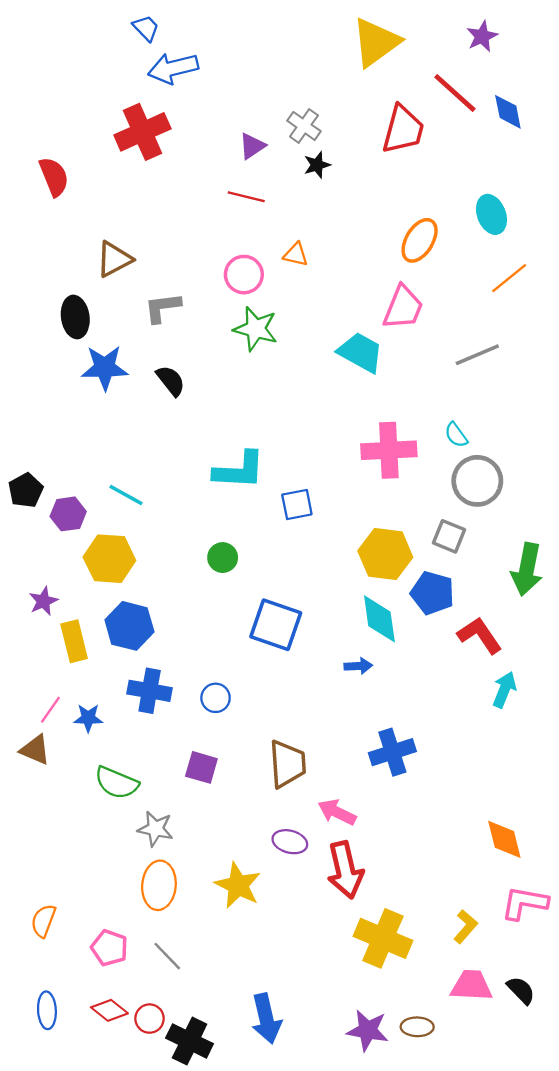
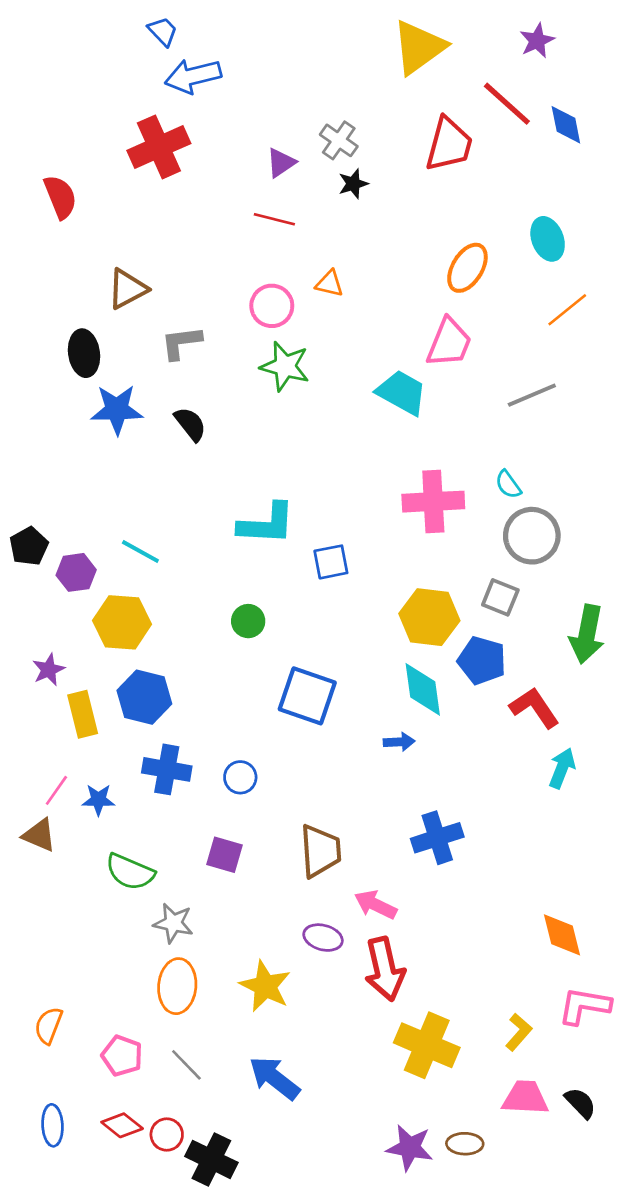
blue arrow: (266, 1019) -> (274, 1078), moved, turned 141

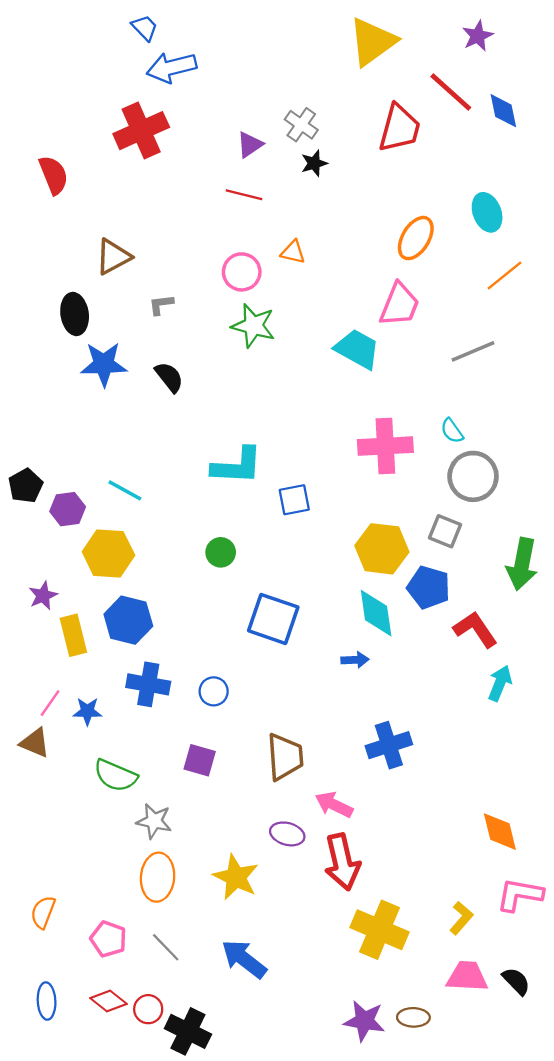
gray L-shape: (181, 343) -> (161, 305), size x0.7

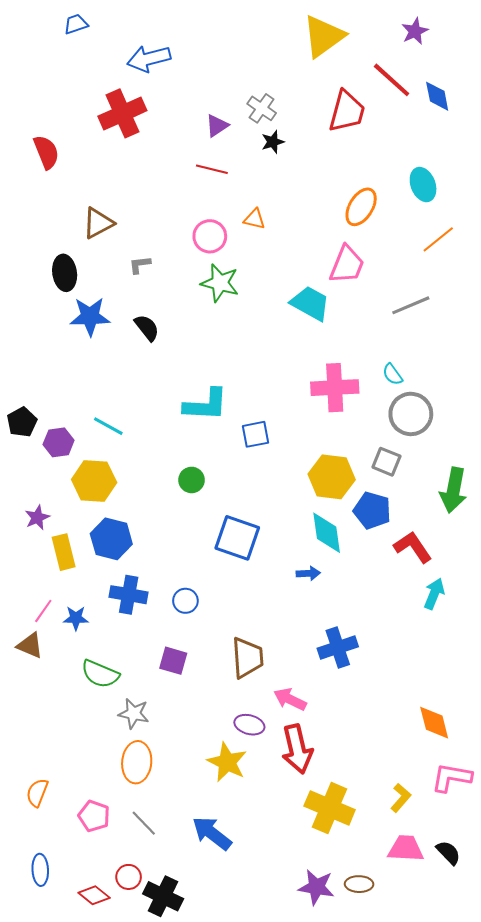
blue trapezoid: (145, 28) -> (76, 24), moved, turned -65
yellow star: (236, 877) -> (227, 762), moved
red diamond: (108, 1001) -> (94, 895), moved

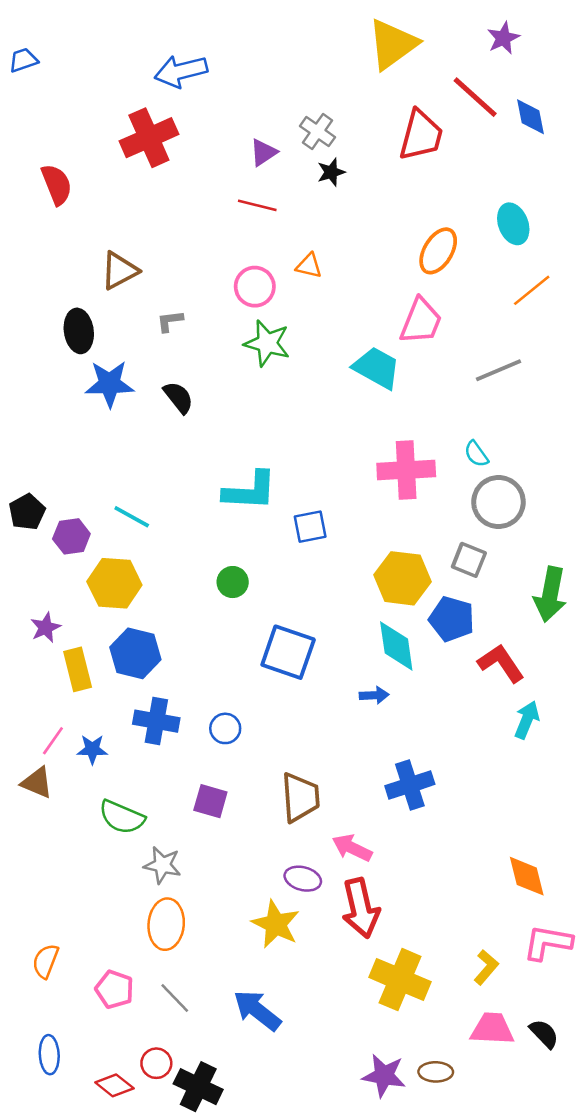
blue trapezoid: (76, 24) -> (23, 60), moved

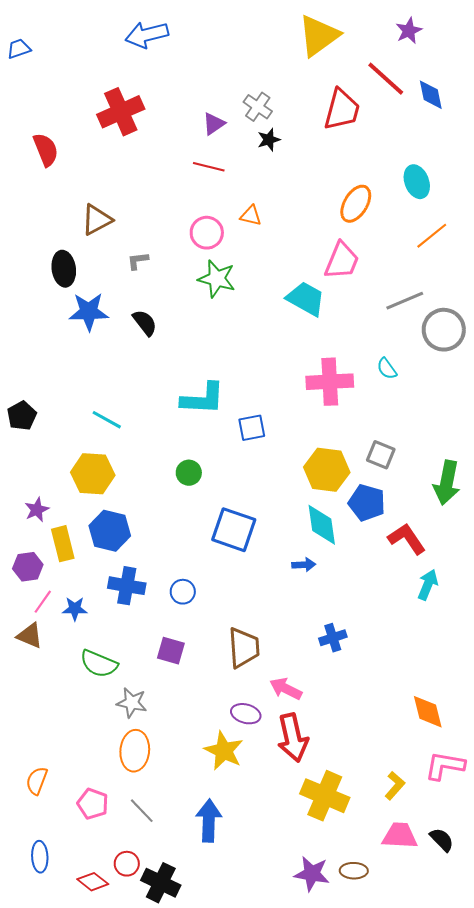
blue arrow: (181, 71) -> (147, 35), moved
gray circle: (498, 502) -> (444, 330), moved
purple hexagon: (71, 536) -> (28, 567), moved
blue cross: (410, 785) -> (333, 638), size x0.7
blue arrow: (257, 1010) -> (209, 821), turned 54

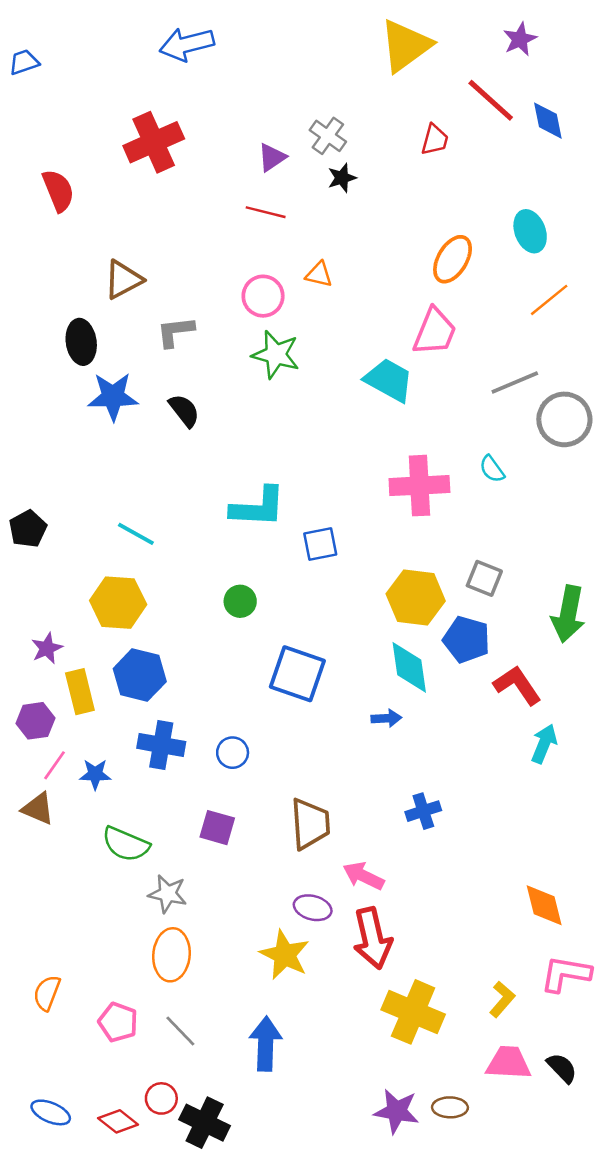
red trapezoid: (342, 110) -> (435, 140), size x0.6
gray L-shape: (138, 261) -> (175, 332), size x1.4
blue ellipse: (40, 857) -> (51, 1112), moved, turned -64

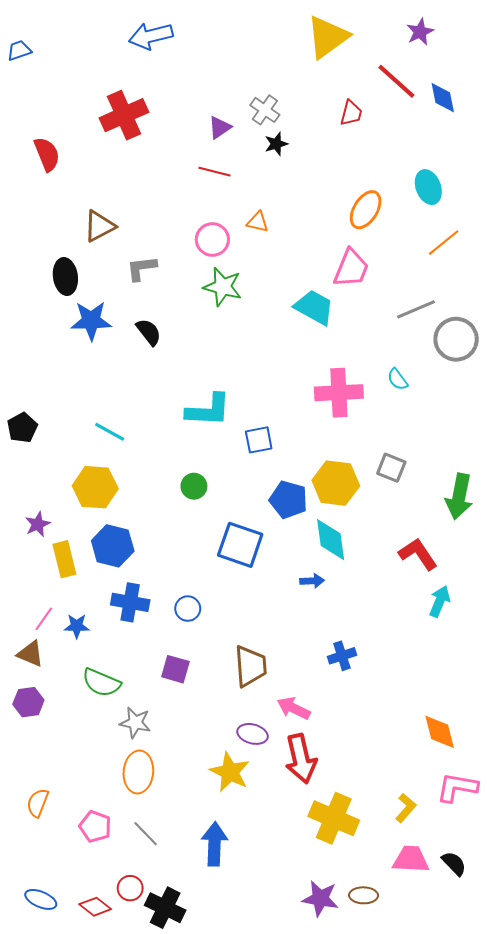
blue pentagon: (467, 639) -> (288, 500), moved
purple hexagon: (35, 721) -> (28, 702), moved

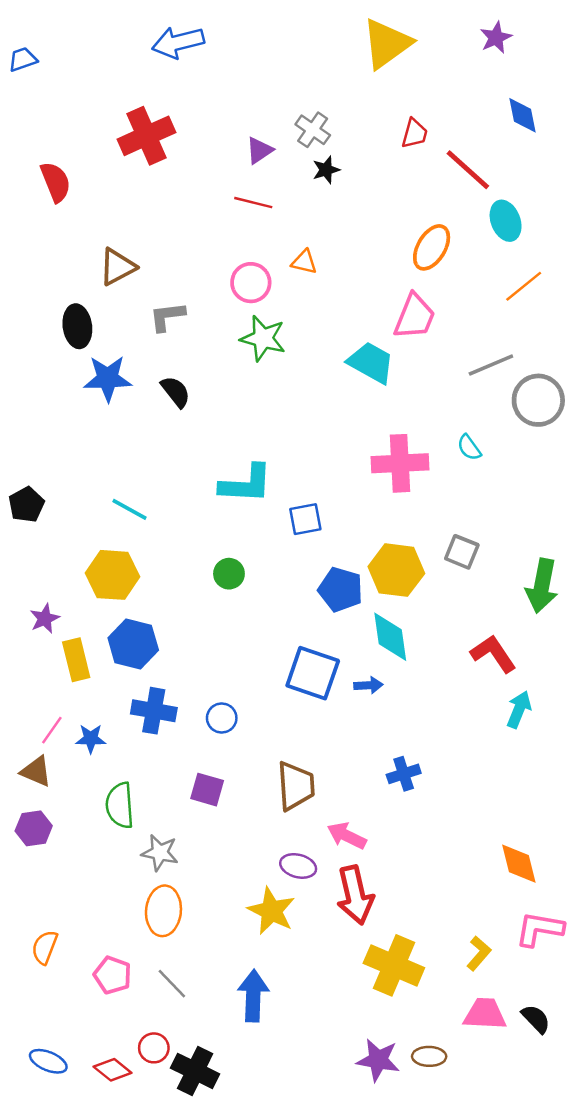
red line: (396, 81) -> (468, 170), moved
blue square: (240, 545) -> (313, 673), moved
green semicircle: (101, 683) -> (120, 805), turned 63

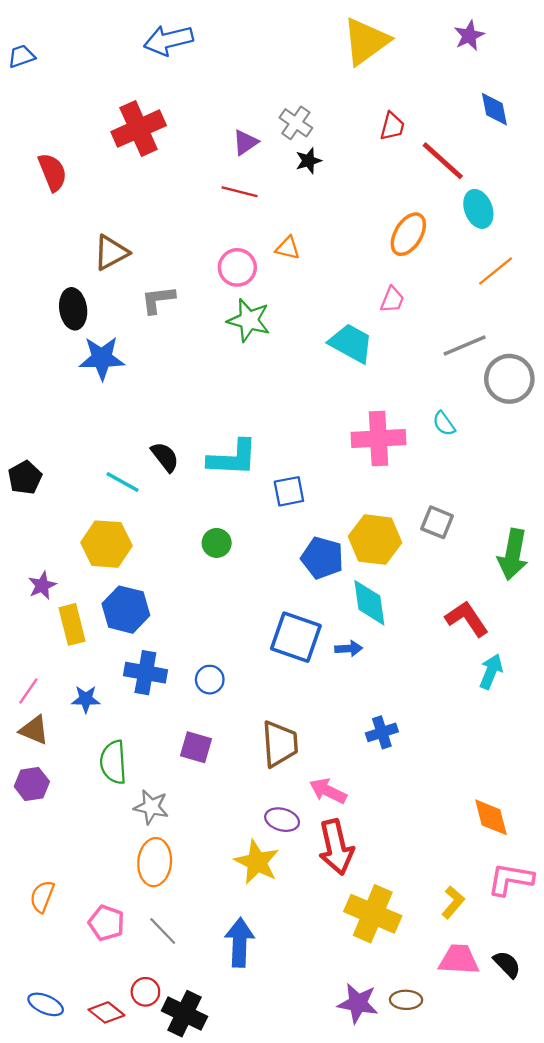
pink trapezoid: (415, 317) -> (392, 300), size x0.6
black semicircle: (176, 392) -> (165, 457), moved
pink line: (52, 730) -> (28, 691), moved

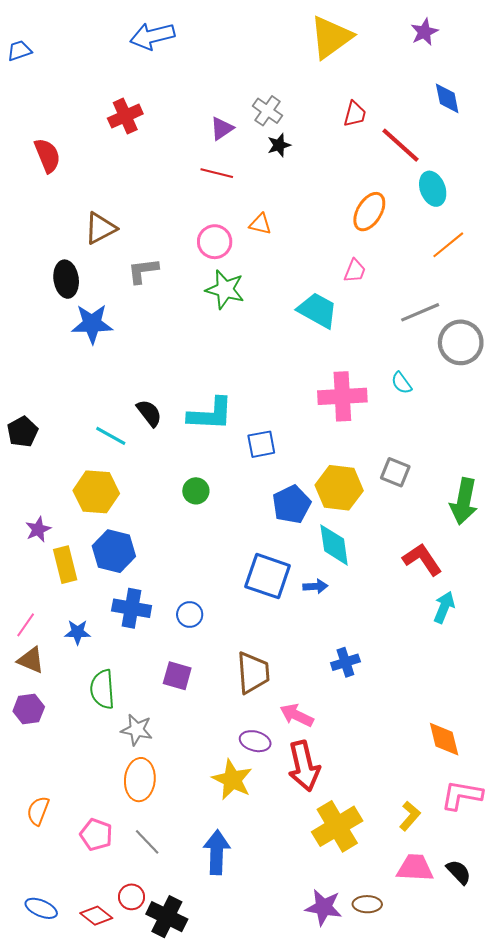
red cross: (139, 129) -> (125, 116), size x0.7
blue pentagon: (322, 558) -> (291, 504), turned 30
yellow cross: (373, 914) -> (337, 826), turned 36

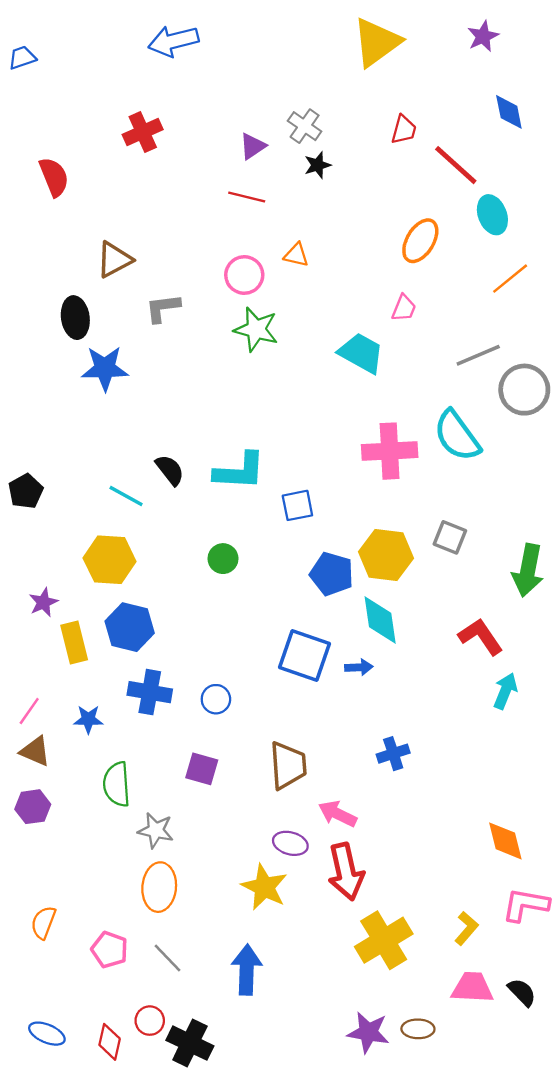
cyan semicircle: (402, 383) -> (457, 436), size x2.0
blue pentagon: (291, 504) -> (332, 574), turned -30
red diamond: (96, 916) -> (110, 1042), turned 64

